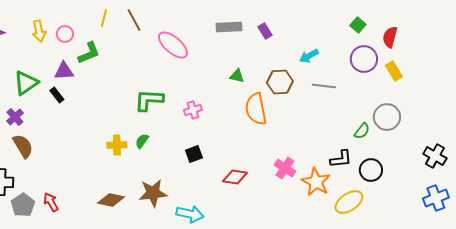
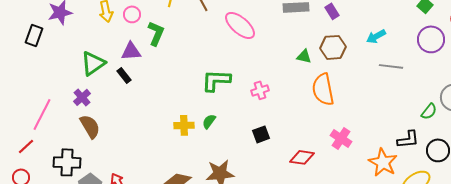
green L-shape: (89, 53) -> (156, 33), turned -45
brown hexagon: (280, 82) -> (333, 47), moved
pink cross: (285, 168) -> (341, 138), moved

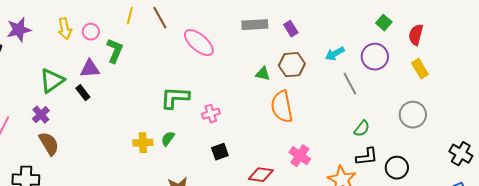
purple circle: (431, 39) -> (375, 57), moved
gray line: (391, 66) -> (350, 84), turned 55
pink cross: (260, 90) -> (211, 114), moved
green semicircle: (429, 111) -> (362, 129), moved

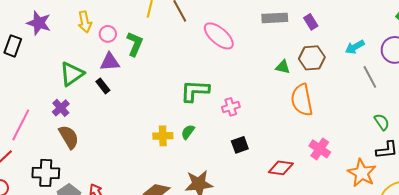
purple star: (19, 30) -> (39, 23), turned 30
pink circle: (91, 32) -> (108, 34), moved
green semicircle: (362, 129) -> (382, 122), turned -72

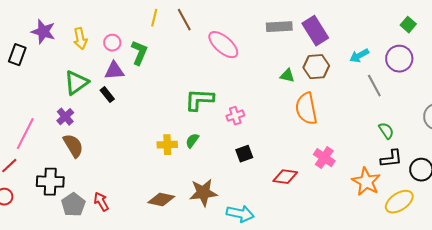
yellow arrow: (85, 22) -> (80, 39), moved
purple rectangle: (311, 22) -> (315, 31), size x1.8

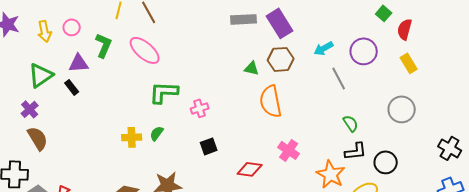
green square: (408, 25) -> (384, 13), moved
pink circle: (112, 43) -> (72, 27), moved
pink ellipse: (223, 45) -> (145, 50), moved

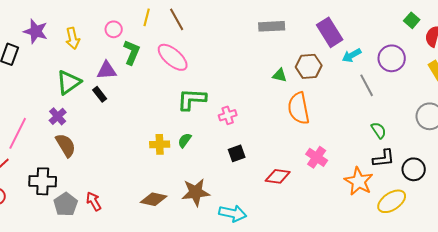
purple rectangle: (280, 23) -> (330, 32), moved
pink circle: (72, 27) -> (114, 29), moved

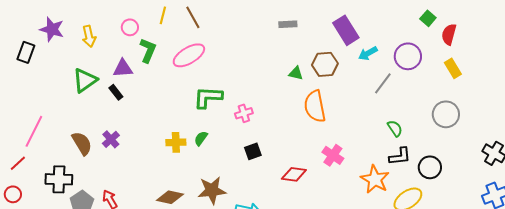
gray rectangle: (272, 26) -> (288, 24), size x0.7
pink ellipse: (173, 57) -> (189, 55), turned -72
gray line: (367, 85) -> (383, 83), turned 65
purple cross: (58, 116) -> (111, 139), moved

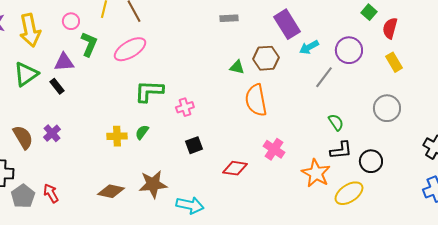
yellow arrow: (89, 36) -> (30, 30), size x1.5

